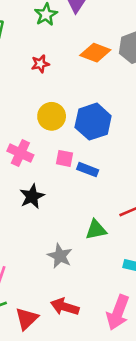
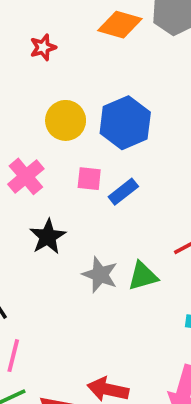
pink cross: (20, 153) -> (26, 176), turned 30
blue rectangle: (88, 170) -> (123, 192), turned -54
gray star: (60, 256) -> (100, 275), moved

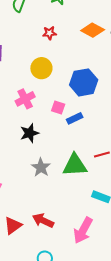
yellow circle: (66, 120) -> (41, 68), moved
gray star: (100, 275) -> (41, 167), moved
green triangle: (143, 276) -> (75, 165), size x1.5

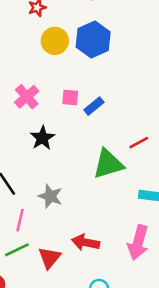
yellow circle: (41, 68) -> (55, 41), moved
blue hexagon: (84, 82) -> (93, 40), moved
gray star: (41, 167) -> (50, 196), moved

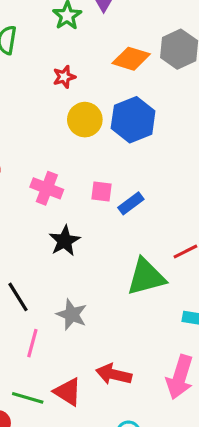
pink cross: (27, 97) -> (47, 188), turned -30
green line: (17, 250) -> (28, 398), moved, turned 40
red triangle: (49, 258) -> (68, 392), turned -40

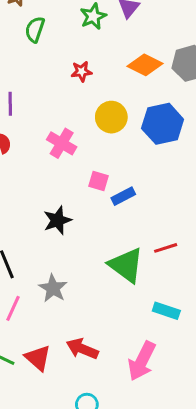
yellow circle: (85, 120) -> (111, 117), moved
blue hexagon: (133, 120) -> (163, 124), moved
pink cross: (47, 188) -> (62, 143), moved
green triangle: (146, 277) -> (126, 265), turned 42

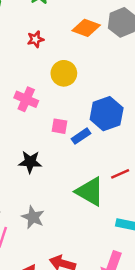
blue hexagon: (163, 124) -> (107, 114), moved
black star: (57, 220) -> (30, 162), turned 30

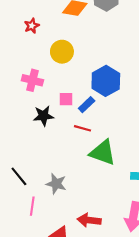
black star: (30, 162) -> (43, 116), moved
red line: (120, 174) -> (83, 128), moved, turned 49

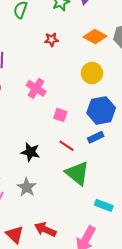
yellow circle: (62, 52) -> (92, 73), moved
blue rectangle: (87, 105) -> (96, 137), moved
black star: (43, 116) -> (31, 152), moved

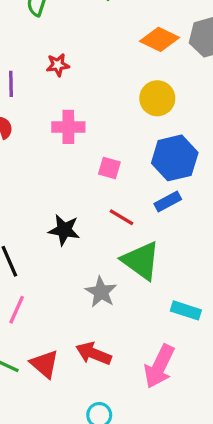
red star: (51, 40) -> (58, 65), moved
pink cross: (36, 88) -> (68, 127), turned -30
gray star: (27, 187) -> (101, 292), moved

